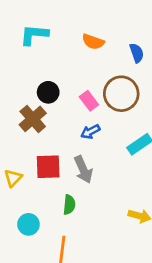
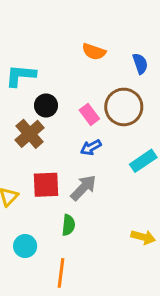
cyan L-shape: (34, 35) -> (21, 76), moved
gray arrow: (83, 170) -> (83, 188), turned -112

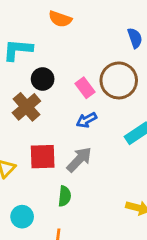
orange semicircle: (94, 52) -> (60, 19), moved

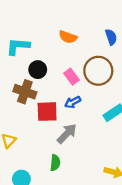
orange semicircle: (60, 19) -> (68, 37), moved
brown cross: (26, 107) -> (25, 92), turned -30
red square: (43, 157) -> (47, 112), moved

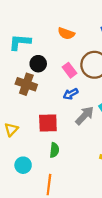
red square: (47, 112) -> (48, 123), moved
gray arrow: (67, 134) -> (85, 116), moved

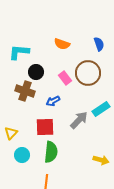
blue arrow: (71, 94) -> (53, 101), moved
green semicircle: (54, 150) -> (51, 152), size x1.5
cyan circle: (23, 165) -> (22, 155), moved

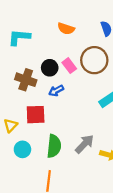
black circle: (36, 72) -> (50, 68), moved
gray arrow: (79, 120) -> (84, 144), moved
red square: (45, 127) -> (36, 115), moved

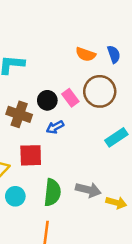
orange semicircle: (66, 29) -> (86, 54), moved
gray arrow: (84, 144) -> (88, 190), turned 60

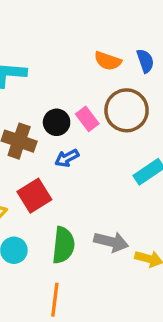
red square: (31, 155) -> (34, 196), turned -30

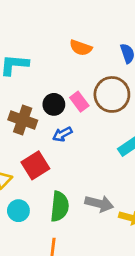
orange semicircle: (108, 61) -> (81, 48), moved

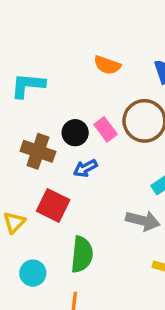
red square: (35, 165) -> (53, 205), turned -32
gray arrow: (99, 204) -> (143, 221), moved
cyan circle: (18, 211) -> (33, 273), moved

